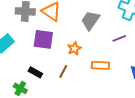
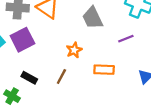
gray trapezoid: (90, 20) -> (93, 18), turned -60
purple square: (43, 39) -> (22, 40), moved, turned -35

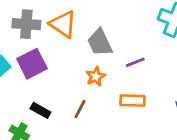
gray trapezoid: (93, 18) -> (100, 42), moved
purple line: (126, 39) -> (135, 62), moved

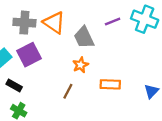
purple line: (135, 62) -> (113, 21), moved
black rectangle: (40, 110) -> (14, 86), moved

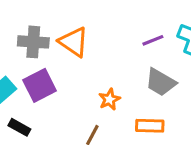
gray trapezoid: (84, 37) -> (161, 82), moved, turned -35

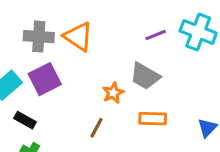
gray trapezoid: (161, 82) -> (145, 76), moved

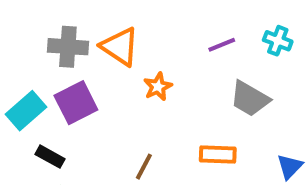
cyan cross: (198, 32) -> (278, 41), size x0.6
gray trapezoid: (145, 76) -> (250, 99), moved
orange star: (113, 93) -> (158, 87), moved

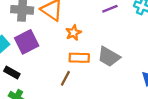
gray trapezoid: (250, 99) -> (109, 57), moved
orange rectangle: (218, 155) -> (79, 58), moved

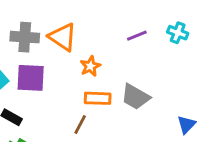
purple square: (27, 42) -> (31, 78), turned 30

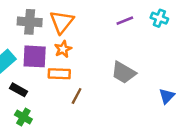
orange triangle: (63, 37) -> (62, 22), turned 35
orange star: (90, 66) -> (63, 49), moved
orange rectangle: (98, 98) -> (59, 74), moved

